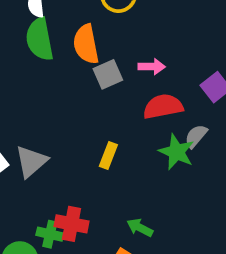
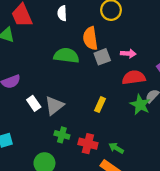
green semicircle: (40, 39) -> (66, 56), moved, turned 105
red cross: (71, 224) -> (88, 144), moved
green cross: (50, 234) -> (62, 135), moved

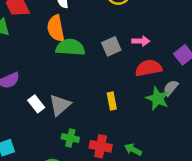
orange semicircle: (90, 38) -> (56, 28), moved
yellow rectangle: (100, 105) -> (112, 101), turned -32

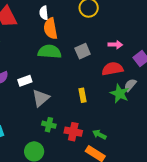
orange semicircle: (56, 28) -> (51, 29), moved
pink arrow: (141, 41) -> (115, 45), moved
white rectangle: (36, 104) -> (25, 81), moved, turned -72

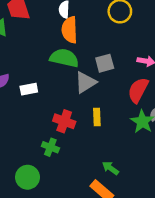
red semicircle: (112, 69) -> (138, 90), turned -60
gray triangle: (41, 98) -> (85, 82), moved
red cross: (73, 132) -> (64, 121), moved

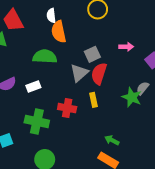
green semicircle: (64, 58) -> (45, 57), moved
red semicircle: (138, 90) -> (99, 74), moved
green cross: (50, 147) -> (37, 122), moved, size x1.6

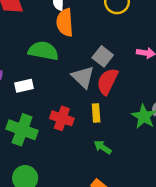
gray square: (92, 54) -> (103, 56), turned -35
gray triangle: (79, 73) -> (83, 77), turned -42
green arrow: (112, 140) -> (103, 147), moved

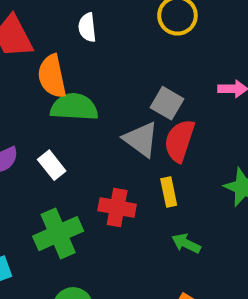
orange semicircle: (65, 22) -> (52, 76), moved
white rectangle: (24, 86) -> (52, 165), turned 72
green cross: (22, 130) -> (58, 234), turned -36

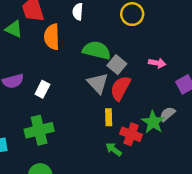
green semicircle: (74, 107) -> (97, 50), moved
white rectangle: (52, 165) -> (42, 89), turned 56
red cross: (117, 207) -> (131, 134), moved

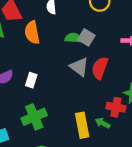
green semicircle: (97, 50) -> (73, 38), size x0.7
gray square: (117, 65) -> (86, 37), moved
yellow rectangle: (109, 117) -> (82, 125), moved, size x1.6

